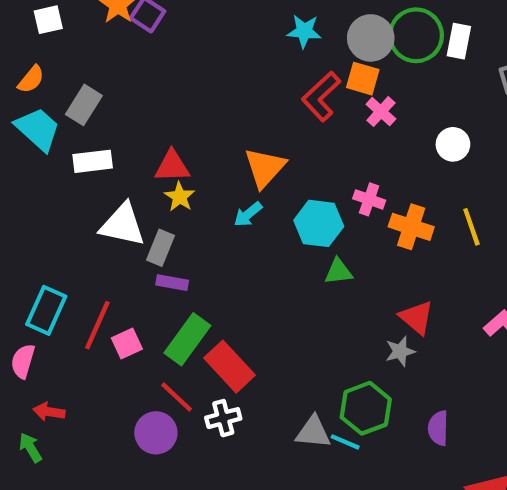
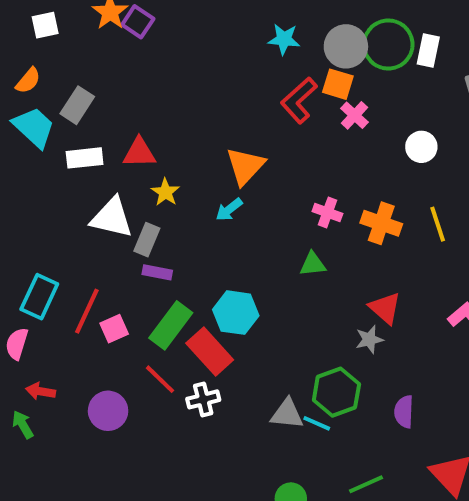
red triangle: (172, 166) -> (139, 153), moved
pink cross: (369, 199) -> (327, 213), moved
cyan hexagon: (319, 223) -> (236, 313), moved
purple circle: (156, 433) -> (108, 411), moved

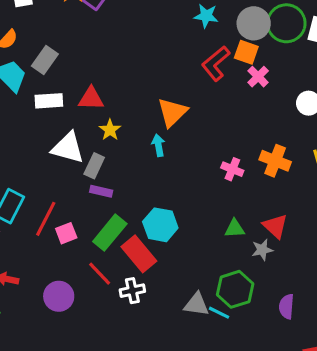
cyan arrow: (229, 210) -> (158, 145), turned 115
pink cross: (327, 213) -> (232, 169), moved
green triangle: (313, 264) -> (235, 229), moved

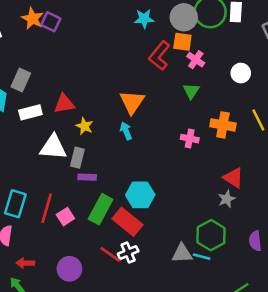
green triangle: (235, 229) -> (191, 91), moved, turned -42
red line: (100, 274) -> (110, 254), moved

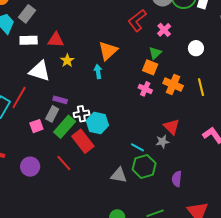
orange square: (182, 42) -> (150, 67), moved
gray rectangle: (77, 158) -> (52, 114), moved
red line: (47, 208) -> (19, 98), moved
white cross: (128, 253) -> (81, 114), moved
cyan line: (202, 257) -> (138, 147), moved

